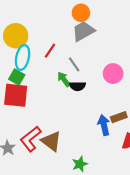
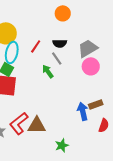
gray trapezoid: (83, 31) -> (88, 48), moved
black semicircle: (78, 86) -> (60, 43), moved
brown triangle: (51, 141) -> (37, 125), turned -36

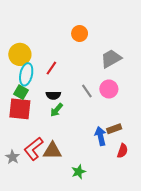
black semicircle: (60, 43) -> (53, 95), moved
gray trapezoid: (88, 48) -> (111, 59), moved
gray line: (57, 58) -> (87, 91), moved
green arrow: (48, 71) -> (57, 110), moved, turned -104

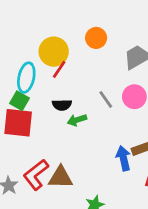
orange circle: (80, 34) -> (96, 38), moved
yellow circle: (20, 54) -> (54, 52), moved
green arrow: (57, 110) -> (77, 120), moved, turned 32

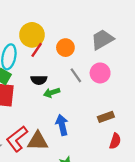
orange circle: (96, 38) -> (65, 48), moved
blue arrow: (123, 158) -> (62, 125), moved

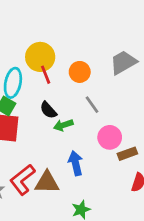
red line: (37, 50) -> (46, 75), turned -56
pink circle: (100, 73) -> (110, 137), moved
black semicircle: (39, 80) -> (48, 110), turned 49

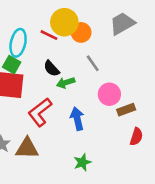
yellow circle: (40, 57) -> (64, 22), moved
red line: (46, 75) -> (49, 35), turned -42
red L-shape: (22, 180) -> (40, 112), moved
brown triangle: (47, 182) -> (27, 148), moved

